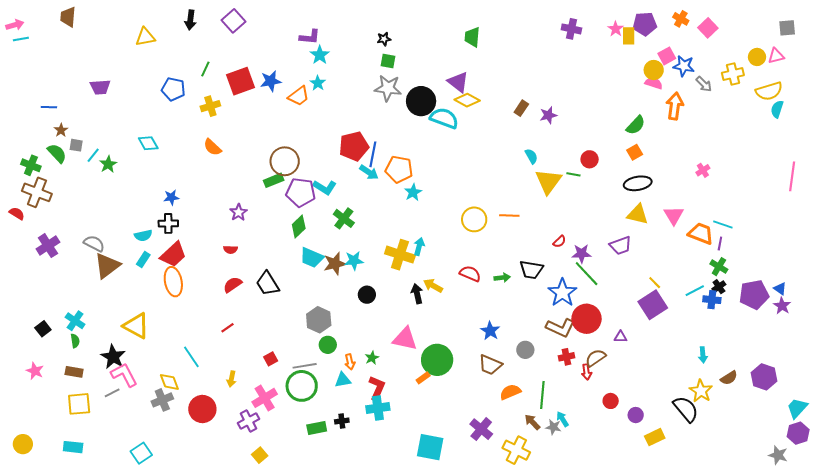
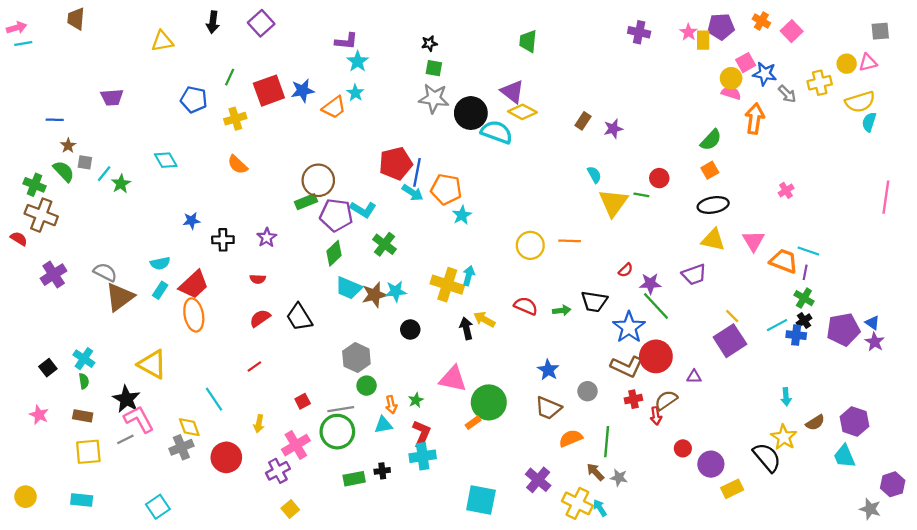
black cross: (168, 223) -> (223, 240), moved
cyan trapezoid: (797, 408) -> (844, 456), moved, turned -65
purple circle: (636, 415) -> (711, 464), size x1.5
cyan arrow: (562, 419) -> (600, 508), moved

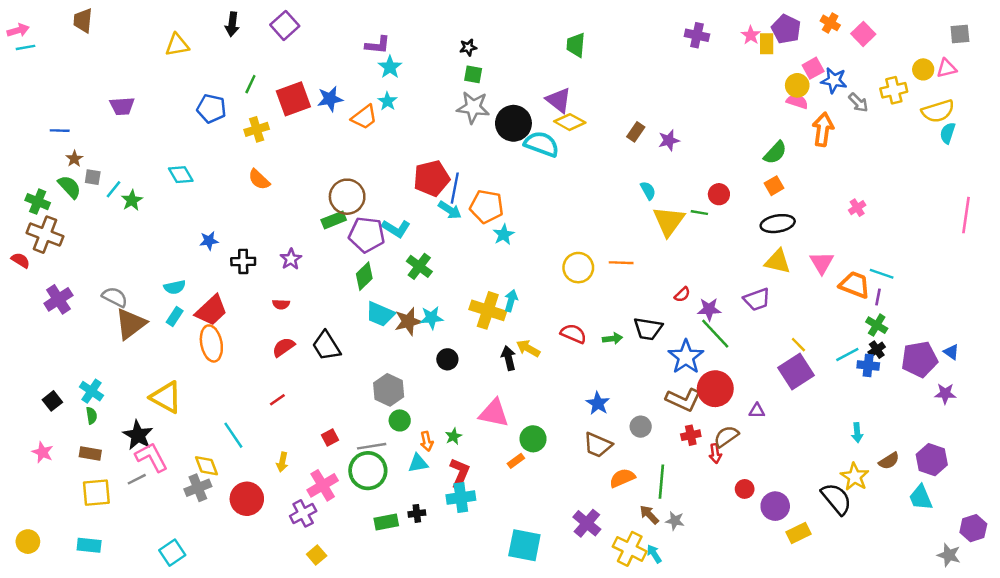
purple pentagon: (721, 27) -> (786, 29), turned 30
purple star: (875, 342) -> (945, 394), moved, turned -30
green circle: (489, 402) -> (533, 439), size x0.7

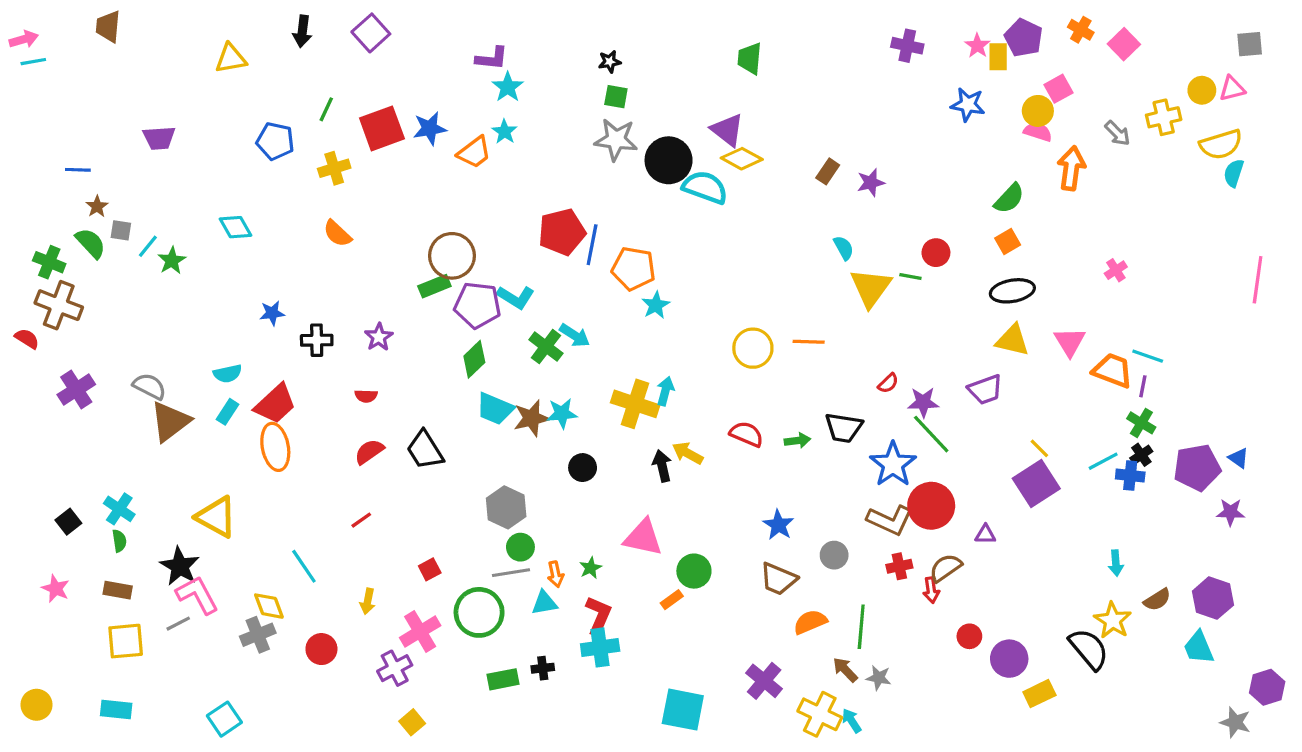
blue star: (834, 80) -> (968, 105), moved
cyan arrow: (450, 210) -> (575, 335), moved
gray line: (372, 446) -> (511, 573), moved
red circle: (247, 499) -> (321, 649), size x0.7

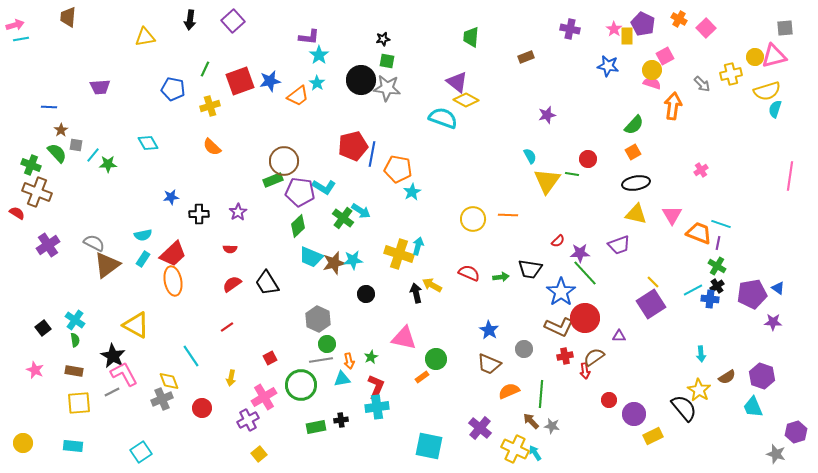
pink triangle: (1232, 89) -> (774, 56), size x1.5
black circle: (669, 160) -> (361, 80), moved
brown rectangle: (828, 171) -> (526, 57), moved, turned 35
green star: (172, 261) -> (108, 164), turned 30

